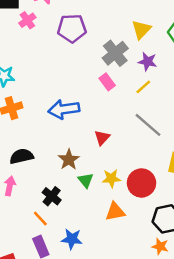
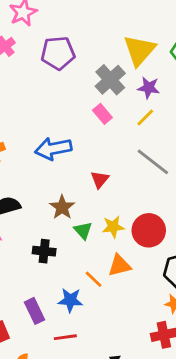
yellow triangle: (141, 29) -> (139, 50), size x1.4
black cross: (52, 196) -> (44, 251), turned -30
orange line: (40, 219) -> (94, 279), moved

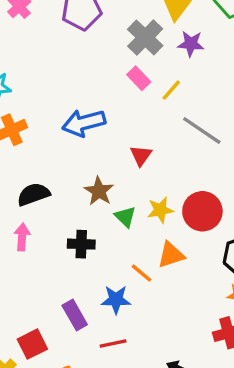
yellow line: (145, 118) -> (171, 90), moved

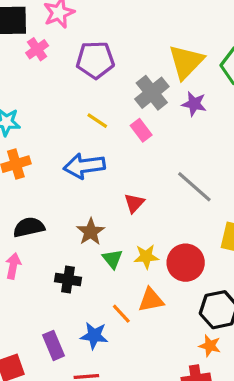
yellow line: (171, 90) -> (97, 121), moved, turned 75

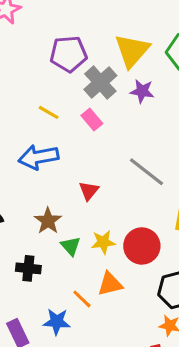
purple pentagon: (95, 60) -> (68, 54), moved

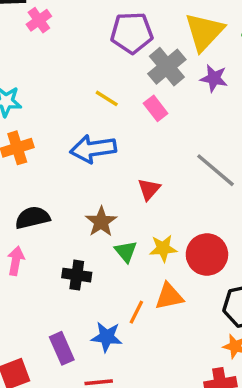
orange line: (82, 299) -> (136, 312), turned 70

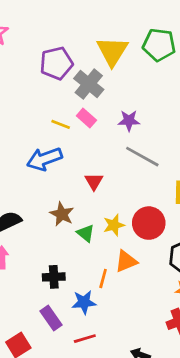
purple star: (214, 78) -> (129, 121), moved
yellow line: (107, 98) -> (61, 124), moved
black cross: (77, 275) -> (54, 277), moved

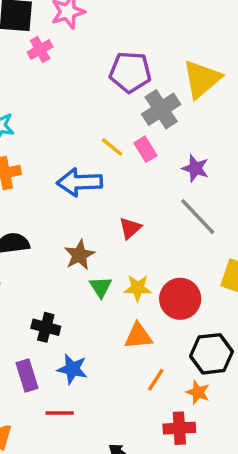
orange line: (103, 278) -> (156, 380), moved

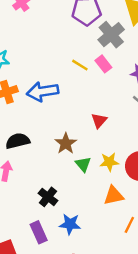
blue arrow: (79, 182) -> (43, 92), moved
black cross: (46, 327) -> (48, 197), turned 30

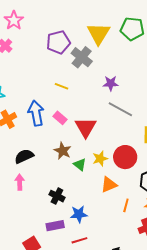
pink rectangle: (103, 64) -> (60, 118), moved
blue arrow: (43, 92) -> (36, 113), turned 100
red triangle: (99, 121) -> (86, 127), size x1.6
purple rectangle: (39, 232) -> (55, 226), turned -66

